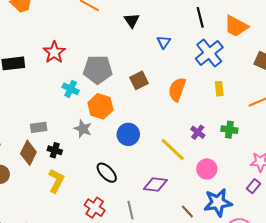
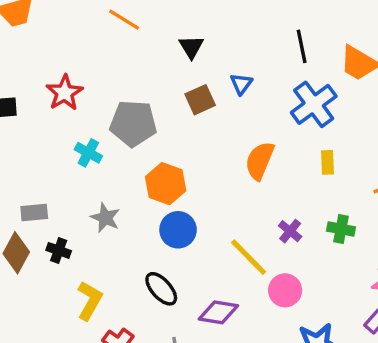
brown square: (139, 80) -> (200, 100), moved
orange hexagon: (100, 106) -> (166, 184), moved
pink circle: (207, 169) -> (285, 290), moved
black ellipse: (107, 173) -> (161, 289), moved
yellow L-shape: (56, 181) -> (90, 300), moved

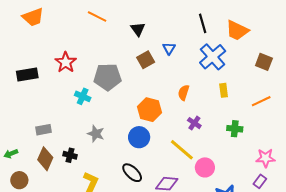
orange semicircle: (260, 161) -> (184, 93), size x0.7
orange hexagon: (166, 184) -> (150, 110), moved
gray rectangle: (34, 212) -> (43, 130), moved
purple cross: (290, 231) -> (194, 123), moved

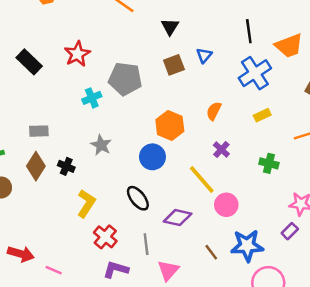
orange trapezoid: (237, 30) -> (289, 46), turned -55
black rectangle: (27, 75) -> (29, 62), turned 45
yellow rectangle: (224, 90) -> (262, 115), turned 64
cyan cross: (83, 96) -> (92, 98), turned 35

